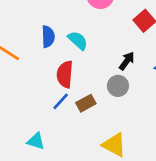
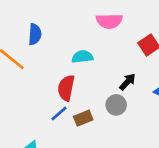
blue semicircle: (48, 37) -> (35, 34), moved
cyan semicircle: (78, 40) -> (82, 57), turned -55

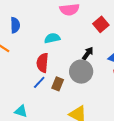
gray circle: (116, 105) -> (81, 72), size x1.5
brown rectangle: (83, 118) -> (58, 84), turned -40

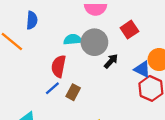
gray circle: (81, 72) -> (94, 42), moved

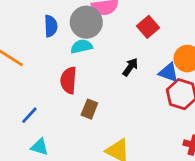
blue semicircle: (32, 20) -> (51, 26), moved
gray circle: (94, 42) -> (86, 22), moved
blue line: (52, 88) -> (29, 115), moved

